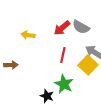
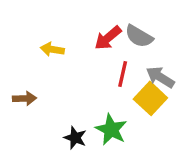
red line: (63, 55) -> (123, 74), moved
black star: (47, 96) -> (75, 138), moved

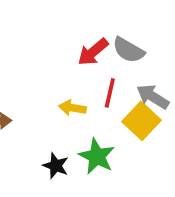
yellow arrow: (52, 49) -> (72, 108), moved

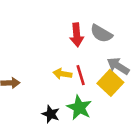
red arrow: (93, 52) -> (77, 35), turned -55
red line: (110, 93) -> (81, 75), moved, turned -30

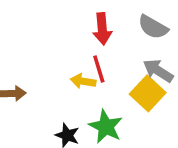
gray semicircle: (101, 34) -> (153, 27), moved
red line: (81, 75) -> (99, 69), moved

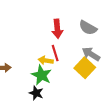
green star: (106, 127) -> (41, 75), moved

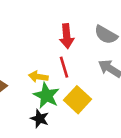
yellow arrow: (46, 60) -> (38, 77), moved
yellow square: (85, 68) -> (77, 100), moved

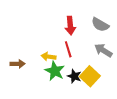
yellow square: (77, 100) -> (90, 76), moved
black star: (40, 119) -> (74, 76), moved

